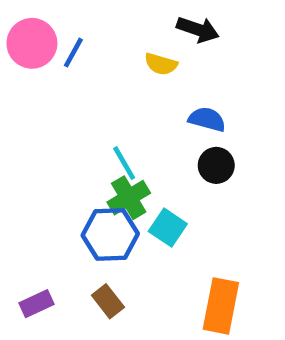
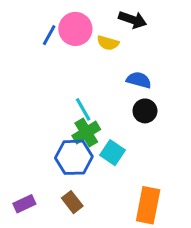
pink circle: (32, 43) -> (75, 29), moved

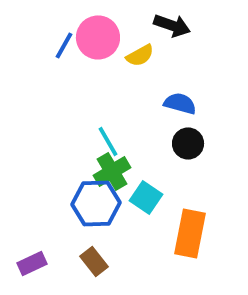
yellow semicircle: (108, 43) -> (140, 55), turned -45
orange rectangle: (148, 205) -> (190, 234), moved

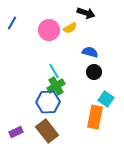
pink circle: (98, 37) -> (49, 30), moved
blue line: (64, 45) -> (12, 23), moved
cyan square: (146, 198) -> (106, 99), moved
brown rectangle: (94, 262) -> (47, 131), size x1.6

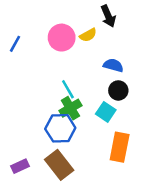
black arrow: (86, 13) -> (108, 16), turned 48
blue line: (12, 23) -> (15, 44), moved
cyan square: (106, 99) -> (106, 112), moved

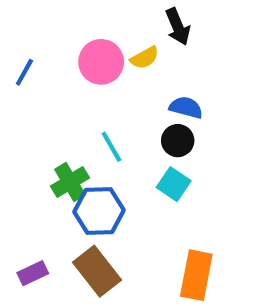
black circle: (118, 90) -> (178, 141), moved
green cross: (70, 108) -> (70, 182), moved
orange rectangle: (120, 147) -> (196, 275), moved

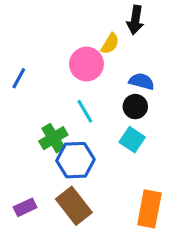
black arrow: (178, 27) -> (135, 20), turned 32
yellow semicircle: (145, 58) -> (110, 44), turned -30
pink circle: (101, 62) -> (86, 64), moved
blue line: (24, 72) -> (19, 78), moved

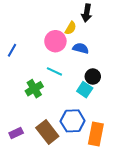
blue semicircle: (142, 81) -> (81, 48), moved
black circle: (135, 107) -> (93, 77), moved
cyan line: (85, 111) -> (54, 71), turned -35
blue hexagon: (75, 160) -> (73, 121), moved

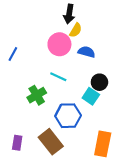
black arrow: (87, 13) -> (69, 14), moved
blue hexagon: (73, 121) -> (68, 116), moved
purple rectangle: (16, 133) -> (17, 143), turned -56

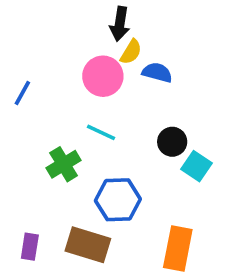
blue semicircle: (86, 52) -> (157, 72), moved
cyan square: (91, 96) -> (197, 166), moved
brown rectangle: (51, 142) -> (88, 245), turned -35

